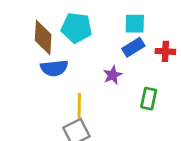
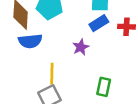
green rectangle: (149, 99) -> (104, 87), moved

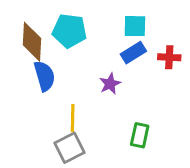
blue semicircle: (30, 41) -> (45, 76), turned -100

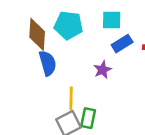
cyan square: (135, 26) -> (112, 20), moved
green rectangle: (140, 135) -> (88, 118), moved

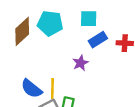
brown diamond: (37, 34) -> (22, 31), turned 44
blue semicircle: (48, 63) -> (31, 89), moved, turned 145

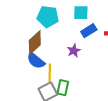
brown diamond: (22, 31) -> (35, 43), moved
blue semicircle: (31, 89) -> (36, 61), moved

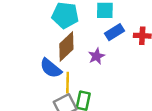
brown diamond: (35, 43) -> (66, 47), moved

